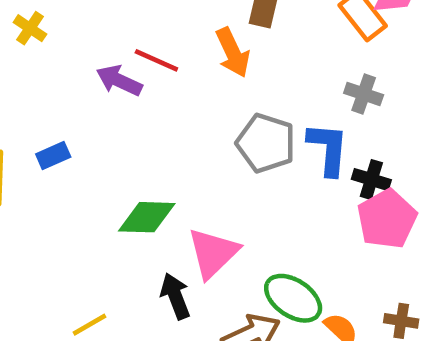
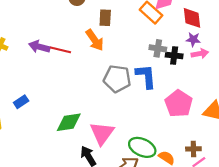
purple arrow: (119, 80) -> (39, 47), moved
black cross: (371, 180) -> (174, 56), moved

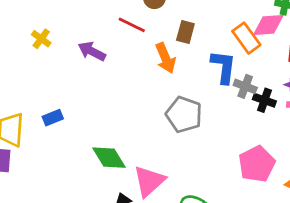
red line: (60, 50) -> (132, 25), moved
blue L-shape: (146, 76) -> (223, 67), moved
green diamond: (69, 122) -> (109, 158), turned 55

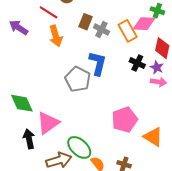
orange arrow: (166, 58) -> (56, 36), moved
blue L-shape: (223, 67) -> (98, 63), moved
gray cross: (245, 86) -> (101, 30), moved
black cross: (264, 100) -> (137, 63), moved

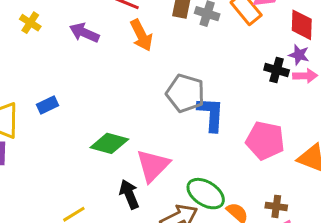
blue L-shape: (98, 63) -> (211, 114), moved
black cross: (137, 63) -> (277, 70), moved
green diamond: (22, 103) -> (109, 143), turned -40
pink pentagon: (125, 120) -> (265, 141), turned -30

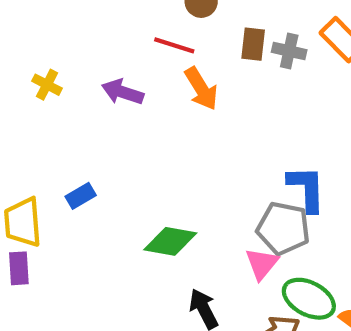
gray pentagon: (185, 93) -> (283, 228), moved
pink triangle: (153, 166) -> (262, 264), moved, size x0.7

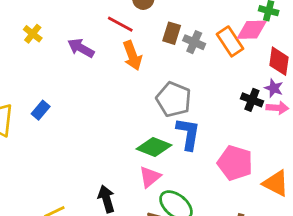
blue rectangle: (81, 196) -> (41, 110), turned -30
gray pentagon: (283, 228) -> (174, 99), moved
green diamond: (170, 241) -> (154, 147), moved

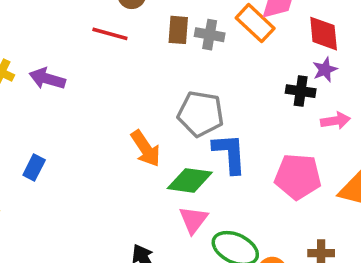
purple arrow: (81, 48) -> (47, 79), moved
orange arrow: (132, 56) -> (146, 149), moved
purple star: (274, 88) -> (325, 70), turned -30
pink arrow: (277, 108) -> (336, 121), moved

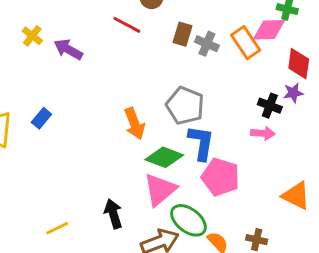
pink arrow: (336, 121) -> (263, 133), moved
pink pentagon: (298, 177) -> (220, 177), moved
pink triangle: (193, 220) -> (160, 190), size x1.4

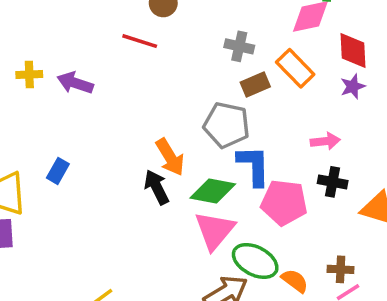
brown rectangle: (182, 34) -> (255, 85), moved, turned 60
yellow cross: (32, 36) -> (29, 74), turned -30
orange rectangle: (246, 43) -> (295, 68), moved
black cross: (270, 106) -> (333, 182), moved
black arrow: (113, 214) -> (157, 187), moved

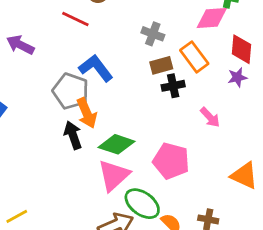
gray pentagon: (227, 125) -> (71, 91), moved
pink arrow: (325, 141) -> (210, 117), turned 45
blue L-shape: (254, 166) -> (96, 68), moved, turned -44
black cross: (333, 182) -> (173, 86), moved, turned -30

